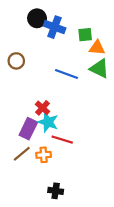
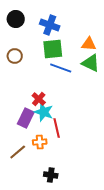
black circle: (37, 18) -> (16, 19), moved
green square: (85, 35) -> (53, 49), moved, size x1.5
red line: (62, 140) -> (57, 128), turned 60
brown line: (22, 154) -> (18, 152), moved

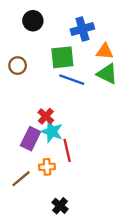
black circle: (16, 19) -> (33, 21), moved
blue cross: (50, 25) -> (82, 29), moved, turned -36
black cross: (51, 175) -> (60, 206), turned 32

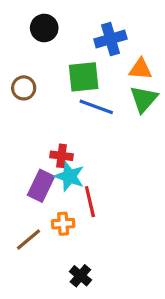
green triangle: (107, 74) -> (144, 99), turned 45
red cross: (46, 116) -> (62, 156), turned -35

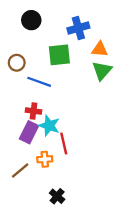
blue line: (96, 107) -> (39, 82), moved
red cross: (62, 156) -> (34, 111), moved

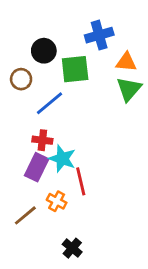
black circle: (31, 20) -> (44, 51), moved
blue line: (39, 82) -> (49, 103), turned -60
orange cross: (45, 159) -> (57, 201), turned 32

